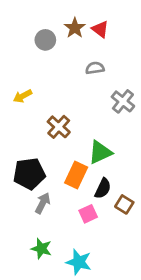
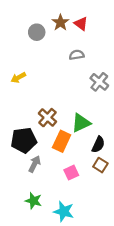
brown cross: (59, 127) -> (47, 118), moved
black semicircle: (103, 188) -> (98, 145), moved

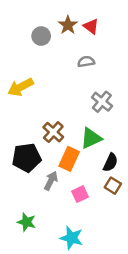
yellow arrow: (18, 78) -> (20, 87), size x1.5
gray cross: (99, 82) -> (102, 102), moved
gray arrow: (35, 164) -> (51, 181), moved
green star: (33, 201) -> (27, 222), moved

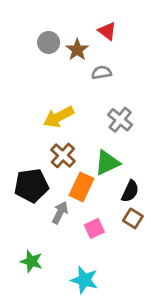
brown star: (68, 25) -> (77, 50), moved
yellow arrow: (20, 87) -> (59, 117), moved

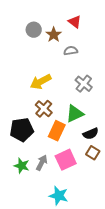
black semicircle: (130, 191) -> (91, 134), turned 42
gray arrow: (60, 213) -> (42, 163), moved
pink square: (94, 228) -> (66, 160), size x1.5
green star: (31, 261) -> (22, 166), moved

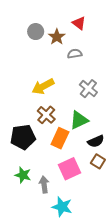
gray arrow: (42, 163) -> (44, 185), moved, turned -35

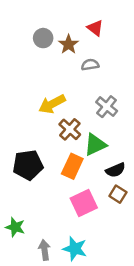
brown cross: (46, 115) -> (70, 129), moved
green star: (23, 175) -> (15, 227), moved
gray arrow: (44, 185) -> (44, 250), moved

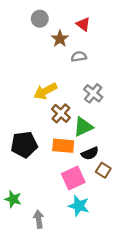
gray circle: (43, 38) -> (40, 19), moved
orange rectangle: (72, 166) -> (63, 146), turned 70
black semicircle: (115, 170) -> (90, 153), moved
cyan star: (75, 249) -> (79, 206), moved

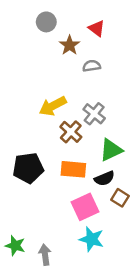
gray cross: (93, 93) -> (94, 114), moved
green triangle: (83, 127) -> (111, 150), moved
green star: (13, 199) -> (15, 246), moved

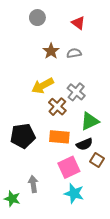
brown star: (70, 45) -> (51, 51), moved
gray arrow: (45, 255) -> (33, 184), moved

